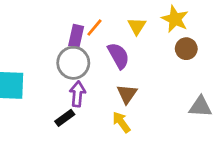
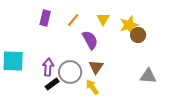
yellow star: (175, 19) -> (129, 25), moved, turned 30
purple rectangle: (76, 36) -> (45, 18), moved
gray circle: (73, 63) -> (70, 72), moved
purple arrow: (77, 94) -> (48, 67), moved

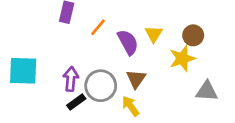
yellow triangle: (103, 19) -> (154, 34), moved
orange line: (73, 20) -> (98, 27), moved
yellow star: (129, 25) -> (182, 58), moved

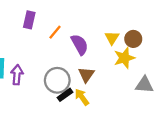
yellow triangle: (154, 34) -> (112, 38), moved
purple arrow: (71, 79) -> (17, 75), moved
black rectangle: (76, 102) -> (65, 95), moved

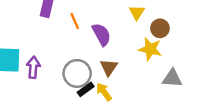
orange line: (55, 32) -> (75, 21), turned -64
yellow triangle: (112, 38) -> (137, 12), moved
yellow star: (124, 58) -> (150, 49), turned 30

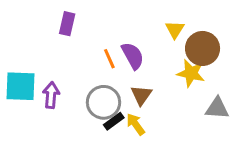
orange line: (75, 21) -> (109, 59), moved
brown circle: (160, 28) -> (203, 48), size x1.5

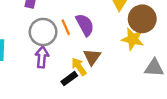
purple arrow: (51, 95) -> (42, 57), moved
gray circle: (104, 102) -> (43, 32), moved
yellow arrow: (136, 124) -> (79, 67), moved

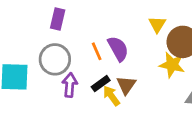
gray circle: (43, 32) -> (55, 59), moved
black rectangle: (69, 79) -> (101, 84), moved

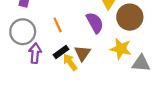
purple semicircle: (118, 49) -> (95, 23), moved
yellow star: (172, 65) -> (121, 49), moved

